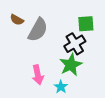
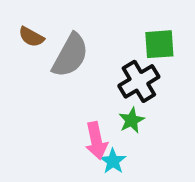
green star: (71, 65) -> (131, 120), size x0.6
pink arrow: (38, 75) -> (96, 141), moved

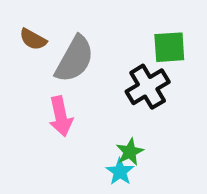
green star: (131, 120) -> (130, 152), moved
pink arrow: (96, 141) -> (61, 116), moved

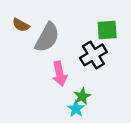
pink arrow: (61, 116) -> (60, 74), moved

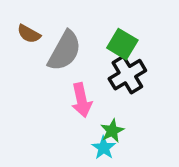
green square: (107, 30) -> (122, 44), moved, turned 35

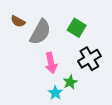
black cross: (127, 75) -> (89, 59), moved
cyan star: (104, 148) -> (55, 93), moved

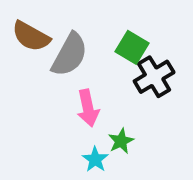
brown semicircle: (18, 21) -> (31, 36), size x1.5
black cross: (89, 59) -> (154, 77), moved

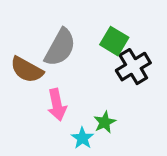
brown semicircle: (31, 36) -> (27, 70), moved
pink arrow: (88, 108) -> (57, 105), moved

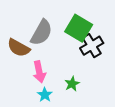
green square: (114, 41) -> (79, 28), size x1.4
cyan star: (82, 138) -> (45, 95), moved

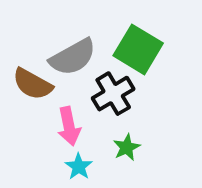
gray semicircle: (41, 33) -> (73, 57), turned 32
black cross: (92, 46) -> (113, 94), moved

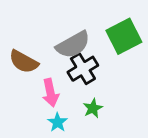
green square: (138, 49) -> (124, 36), moved, turned 32
gray semicircle: (73, 57) -> (73, 45), moved

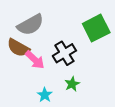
gray semicircle: (73, 45) -> (30, 25), moved
pink arrow: (50, 93) -> (35, 60), moved, turned -35

